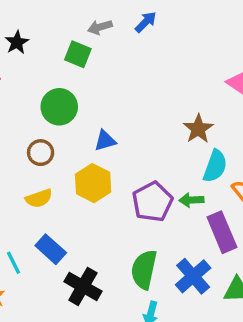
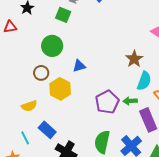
yellow hexagon: (93, 183) -> (60, 89), moved
yellow semicircle: (39, 198) -> (29, 106), moved

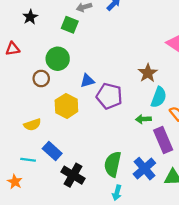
red triangle: (10, 27) -> (13, 49), moved
brown circle: (41, 73) -> (41, 78), moved
purple pentagon: (107, 102) -> (109, 96), moved, turned -30
cyan line: (25, 138) -> (28, 160), turned -56

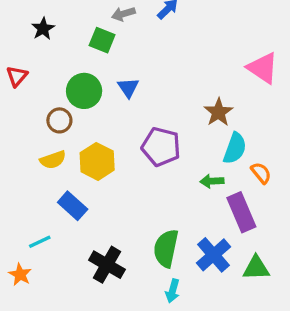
red triangle: (13, 49) -> (17, 76), turned -40
blue triangle: (87, 81) -> (128, 88), moved, turned -48
yellow semicircle: (32, 125) -> (53, 160), moved
blue rectangle: (52, 151) -> (73, 206), moved
cyan line: (28, 160) -> (40, 242), turned -32

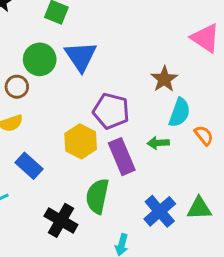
blue triangle: (128, 88) -> (81, 56), size x1.6
yellow hexagon: (97, 161) -> (81, 141), moved
purple rectangle: (241, 212) -> (122, 157), moved
green semicircle: (166, 248) -> (97, 196), moved
green triangle: (256, 268) -> (199, 208), moved

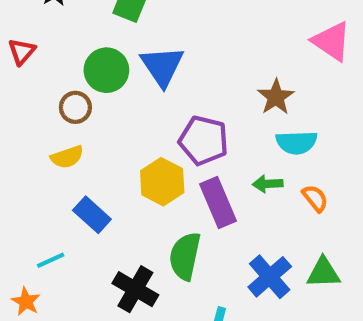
cyan semicircle: (179, 113) -> (297, 142), turned 68
orange semicircle: (204, 135) -> (315, 198), moved

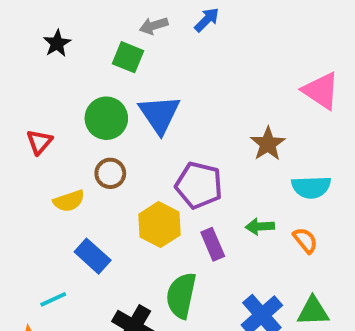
red triangle: (22, 52) -> (39, 142), moved
brown circle: (75, 107) -> (110, 173), moved
cyan semicircle: (297, 142) -> (311, 187), moved
purple rectangle: (218, 202) -> (213, 244), size x0.7

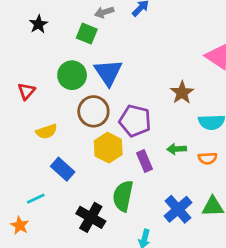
brown circle: (110, 173) -> (93, 111), moved, size x1.5
orange semicircle: (305, 240) -> (208, 158), turned 126

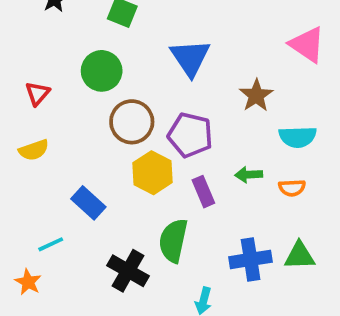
blue triangle: (108, 72) -> (190, 58), moved
yellow semicircle: (47, 131) -> (34, 150), moved
blue cross: (178, 209) -> (251, 259), turned 32

